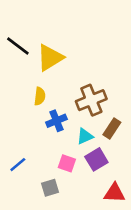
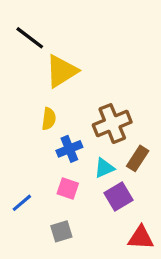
black line: (18, 46) -> (30, 38), moved
pink square: (67, 163) -> (68, 189), moved

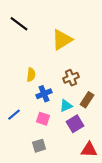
yellow triangle: (61, 71) -> (62, 40), moved
brown cross: (112, 124) -> (71, 78), size x0.7
blue line: (22, 203) -> (14, 115), moved

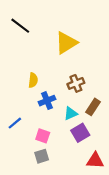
pink square: (43, 119) -> (43, 136), moved

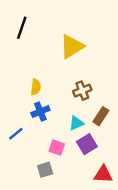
black line: (20, 26) -> (22, 28), turned 72
blue cross: (47, 101) -> (40, 112), moved
pink square: (43, 136) -> (57, 148), moved

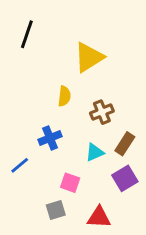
yellow semicircle: (36, 87) -> (64, 96), moved
purple square: (87, 144) -> (125, 178), moved
red triangle: (103, 174) -> (99, 217), moved

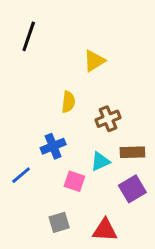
yellow triangle: (89, 57) -> (94, 61), size x0.7
brown rectangle: (125, 144) -> (132, 152), turned 55
pink square: (70, 183) -> (74, 181), moved

